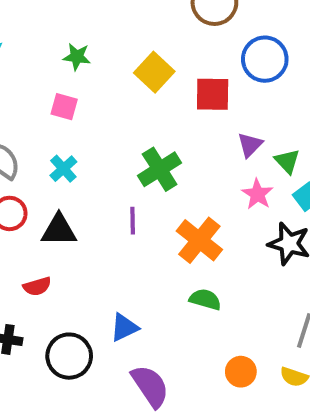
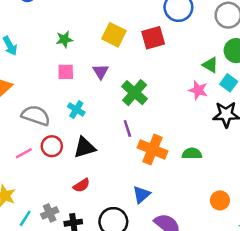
purple triangle: (250, 145) -> (101, 72), moved
orange cross: (199, 240) -> (152, 149), moved
green semicircle: (205, 299) -> (192, 154), moved

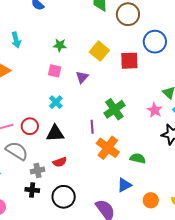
green cross: (135, 93) -> (114, 109), moved
gray semicircle: (36, 116) -> (17, 151), moved
red semicircle: (81, 185) -> (60, 162), moved
blue triangle: (141, 195) -> (124, 185), moved
gray cross: (50, 213) -> (38, 170), moved

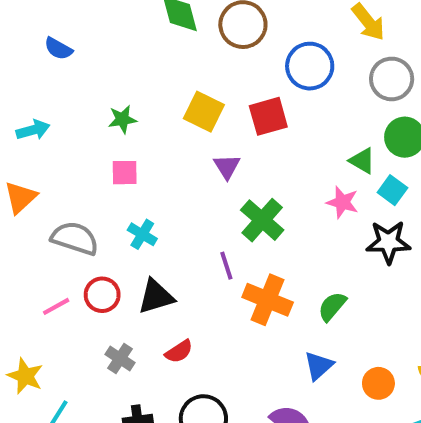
cyan arrow: (16, 40) -> (33, 130), turned -77
purple triangle: (82, 77) -> (227, 167), moved
gray semicircle: (17, 151) -> (75, 238), moved
green semicircle: (138, 158) -> (332, 306), turned -49
gray cross: (38, 170) -> (120, 359), moved, turned -32

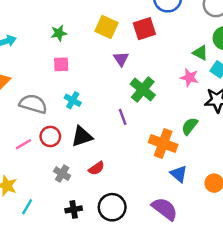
orange cross: (268, 300) -> (163, 144), moved
green semicircle: (332, 306) -> (190, 126), moved
blue triangle: (319, 366) -> (179, 174), turned -36

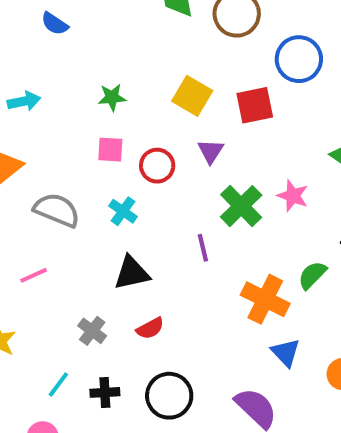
pink star: (189, 78) -> (293, 196), moved
red circle: (50, 136) -> (157, 166), moved
cyan line: (27, 207) -> (58, 384), moved

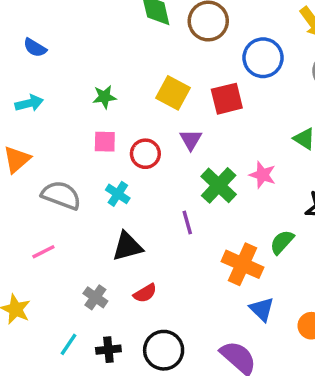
blue semicircle: (55, 24) -> (35, 48), moved

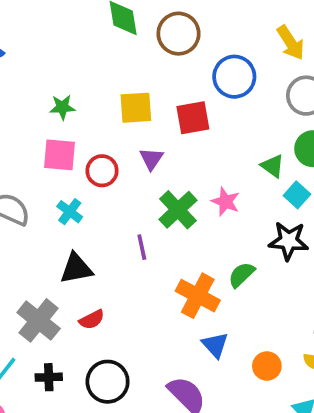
yellow square: (173, 93) -> (136, 108), turned -36
pink square: (105, 142) -> (60, 155), size x1.4
gray cross: (95, 297) -> (39, 320), size x1.6

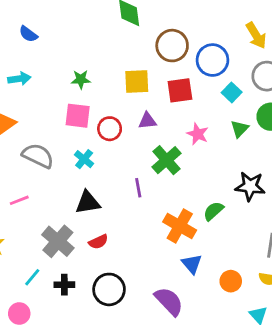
brown circle: (179, 34) -> (172, 46), moved
purple triangle: (151, 159) -> (147, 121), turned 48
green triangle: (273, 166) -> (240, 129), turned 36
cyan square: (297, 195) -> (232, 92), moved
pink star: (225, 202) -> (198, 134), moved

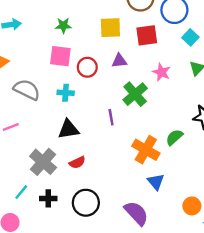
cyan cross: (84, 159) -> (66, 93), turned -35
orange circle: (231, 281) -> (192, 206), moved

